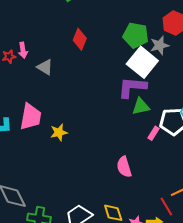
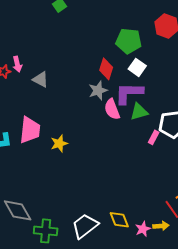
red diamond: (80, 39) -> (106, 69), moved
gray star: (160, 45) -> (98, 90), moved
white square: (142, 62) -> (137, 67), size x0.6
pink semicircle: (124, 167) -> (112, 109), moved

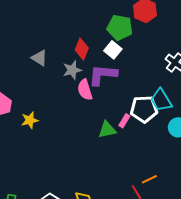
green pentagon: (129, 41) -> (120, 28), moved
gray triangle: (41, 79) -> (39, 58), moved
green triangle: (139, 112) -> (107, 130), moved

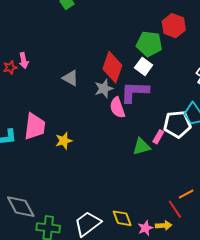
red diamond: (82, 49) -> (112, 67), size x1.4

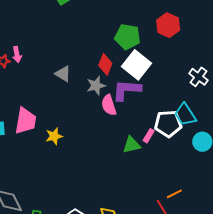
green pentagon: (149, 44) -> (128, 37), moved
white square: (144, 66) -> (136, 65), size x1.6
red diamond: (112, 67) -> (105, 64), size x0.7

